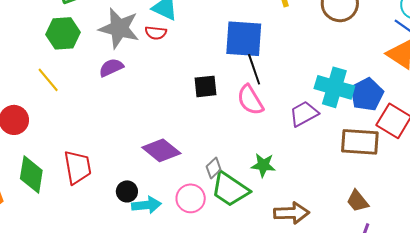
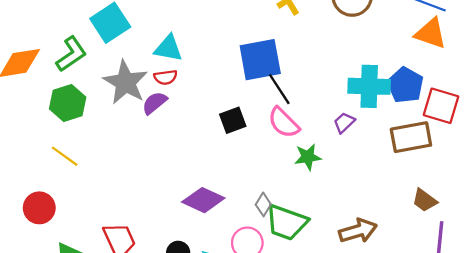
gray star: (119, 28) -> (126, 82), turned 30
purple semicircle: (111, 68) -> (155, 103), moved
purple trapezoid: (304, 114) -> (344, 123), size x0.7
green star: (263, 165) -> (308, 157), moved

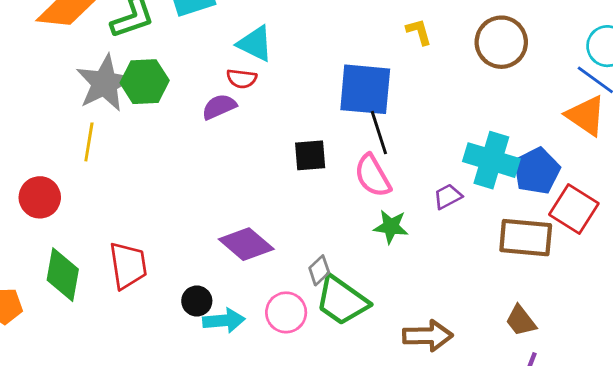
gray star: (126, 82) -> (105, 83), moved
green hexagon: (68, 103) -> (145, 82), moved
yellow line: (65, 156) -> (89, 142), turned 48

